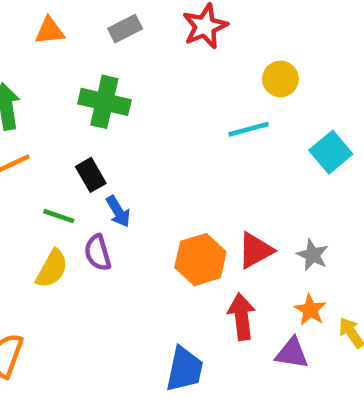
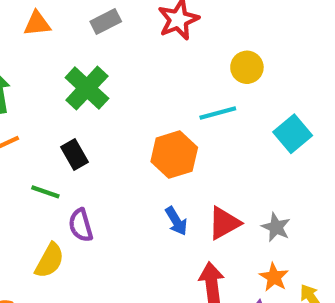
green cross: (104, 102) -> (87, 88), turned 30
blue arrow: (118, 212) -> (176, 221), moved
orange hexagon: (200, 260) -> (174, 155), moved
yellow semicircle: (52, 269) -> (50, 261), moved

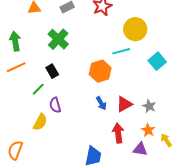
yellow circle: (247, 67) -> (135, 29), size x1.5
green line: (45, 192) -> (38, 89), turned -64

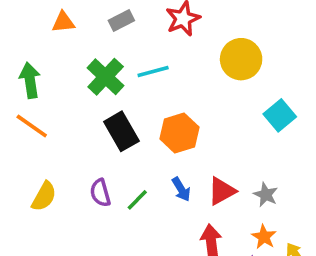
cyan line: (121, 51) -> (153, 71), moved
orange line: (16, 67) -> (32, 126), turned 60
black rectangle: (52, 71) -> (121, 131), moved, size x1.5
green line: (38, 89) -> (137, 200), moved
yellow semicircle: (40, 122) -> (44, 196), moved

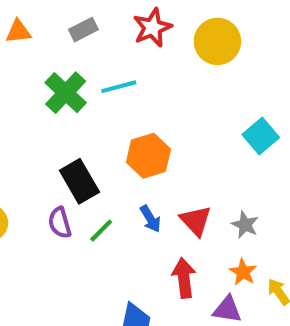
yellow circle: (241, 59) -> (217, 41), moved
black rectangle: (121, 131) -> (79, 181), moved
red triangle: (222, 191) -> (196, 221), turned -44

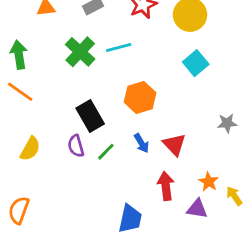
cyan square: (261, 136) -> (196, 63), moved
gray star: (245, 225) -> (227, 123), moved, turned -30

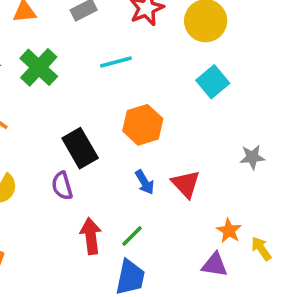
green cross: (80, 52) -> (39, 67), moved
green line: (106, 152) -> (132, 236), moved
red arrow: (166, 186) -> (91, 236), moved

